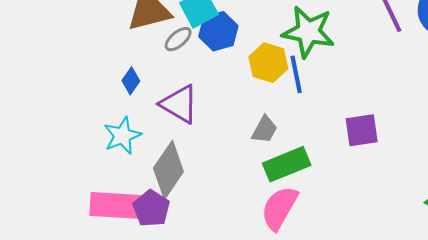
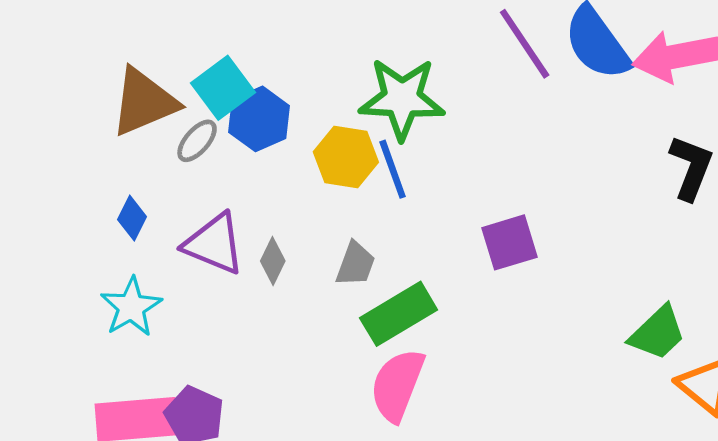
gray diamond: (168, 170) -> (273, 261), moved, size x0.5

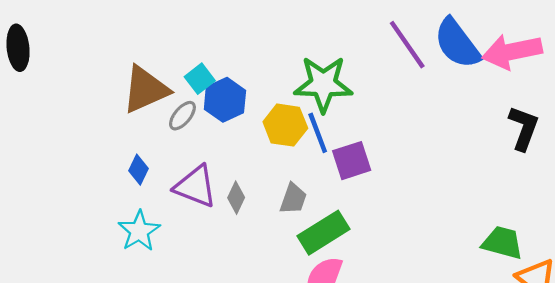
cyan square: (223, 88) -> (200, 79), size x0.7
purple square: (509, 242) -> (352, 161), moved
green trapezoid: (658, 333) -> (502, 243), turned -120

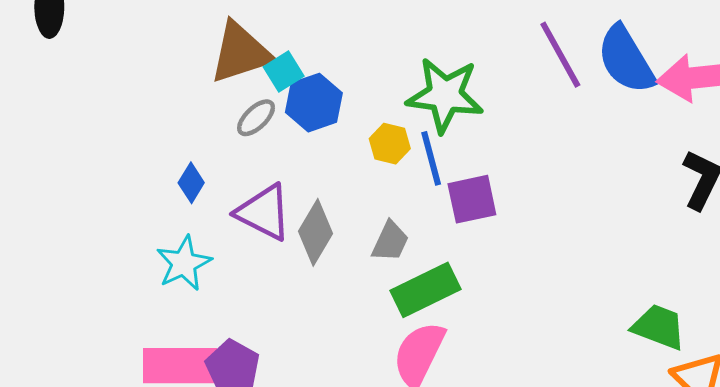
brown triangle: (145, 89) -> (241, 53), moved
yellow hexagon: (285, 125) -> (390, 144), size x0.7
gray diamond: (236, 198) -> (315, 232), size x1.5

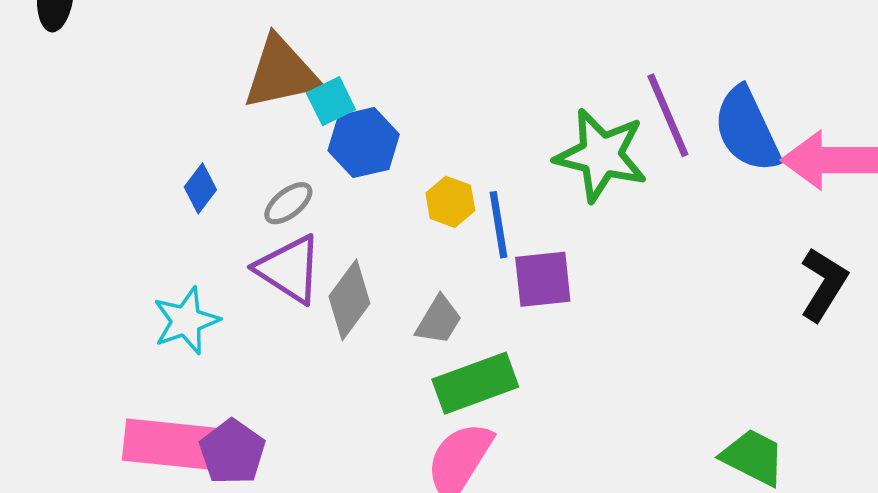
green star: (445, 95) -> (601, 155), moved
gray ellipse: (256, 118) -> (288, 203), moved
blue diamond: (191, 183) -> (200, 188), moved

